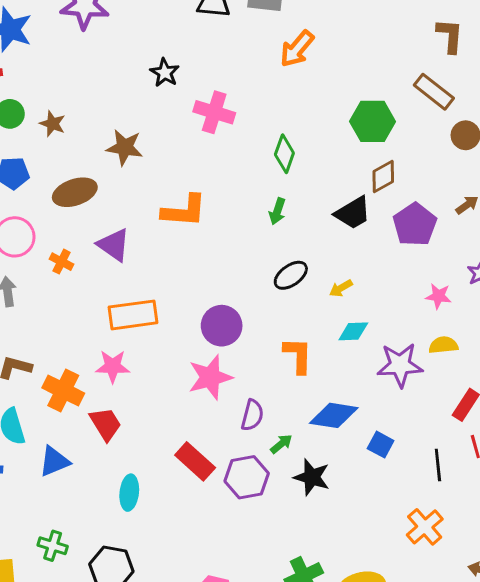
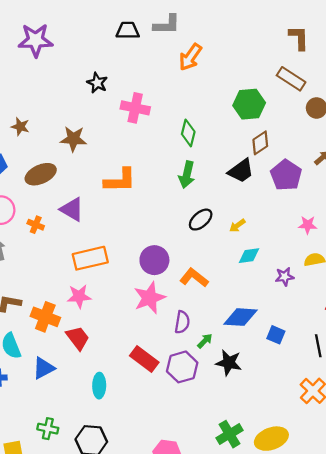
green arrow: (277, 211) -> (187, 175), size x1.4
orange L-shape: (298, 355) -> (194, 278), moved, turned -48
purple star: (400, 365) -> (285, 277), size x0.6

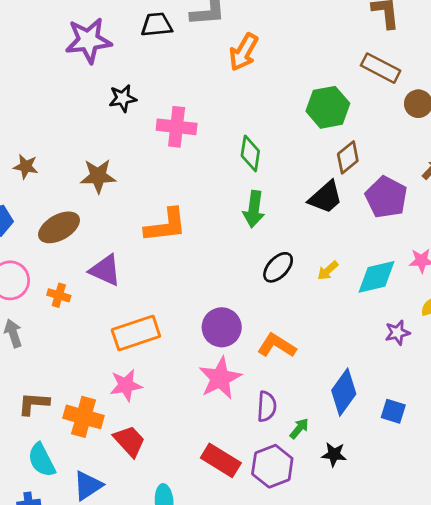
purple star: (36, 40) -> (88, 40), moved
black star: (97, 83) -> (123, 98), turned -30
cyan diamond: (249, 256) -> (376, 277), moved, size x1.4
blue diamond: (241, 317) -> (344, 392), turned -52
black star: (229, 363) -> (334, 454), size x0.7

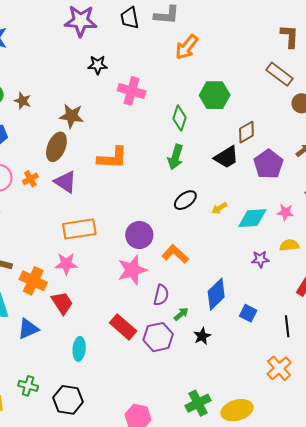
black trapezoid: (157, 25) -> (130, 18), turned -105
green hexagon: (328, 107) -> (215, 95), moved
brown ellipse: (59, 227) -> (56, 147), moved, turned -48
orange cross: (59, 295) -> (30, 179), moved, turned 35
black star: (334, 454) -> (202, 336), turned 30

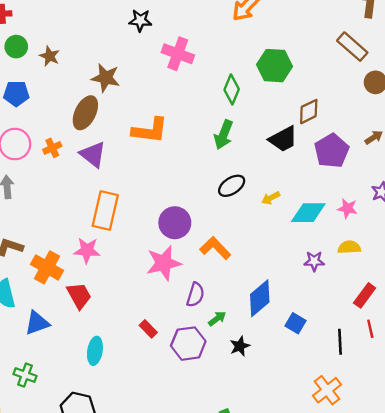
orange rectangle: (79, 229) -> (105, 211), turned -72
red rectangle: (123, 327) -> (148, 329), size x0.6
green cross: (28, 386) -> (25, 375), moved

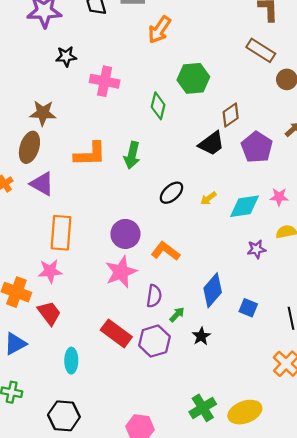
green arrow: (224, 135) -> (132, 155), moved
red rectangle: (148, 329) -> (116, 333), size x1.8

